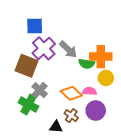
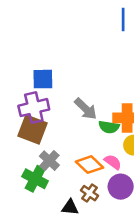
purple cross: (44, 48) -> (34, 108), moved, turned 30
pink semicircle: (90, 91) -> (113, 162), turned 32

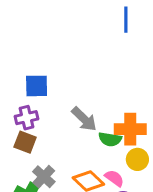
purple cross: (34, 108) -> (27, 118), size x0.7
brown square: (32, 130) -> (25, 142), size x0.7

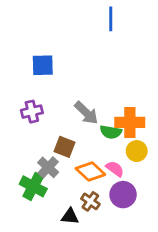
blue line: (126, 20) -> (111, 19), moved
blue square: (37, 86) -> (43, 65), moved
brown square: (25, 142) -> (65, 147), moved

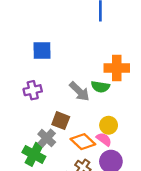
orange cross: (130, 122) -> (117, 68), moved
green semicircle: (111, 132) -> (100, 87), moved
yellow circle: (137, 151) -> (109, 125), moved

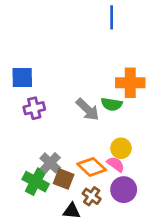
blue square: (42, 51) -> (22, 77), moved
brown square: (61, 121) -> (64, 179), moved

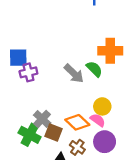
blue square: (22, 77) -> (18, 58), moved
green semicircle: (112, 104) -> (94, 69), turned -144

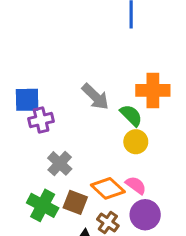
gray arrow: (74, 74) -> (95, 97), moved
yellow circle: (102, 106) -> (136, 142), moved
gray cross: (42, 119) -> (60, 163), moved

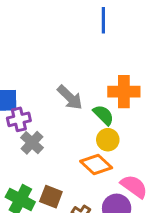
gray cross: (60, 163) -> (32, 143), moved
pink semicircle: (136, 185) -> (134, 186), moved, size x1.4
orange diamond: (108, 188) -> (96, 165), moved

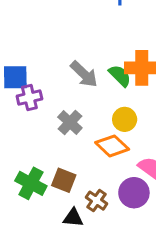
green semicircle: (103, 115) -> (120, 76), moved
gray cross: (32, 143) -> (70, 122), moved

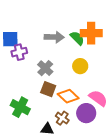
gray arrow: (84, 74) -> (54, 37), turned -42
orange diamond: (112, 146) -> (68, 96), moved
brown square: (64, 180) -> (48, 89), moved

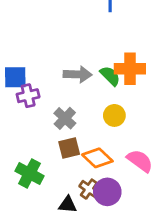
brown square: (48, 89) -> (69, 148), turned -35
purple circle: (86, 113) -> (107, 192), moved

